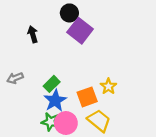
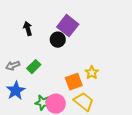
black circle: (69, 13) -> (58, 40), moved
green rectangle: (52, 84) -> (34, 67), moved
blue star: (55, 101) -> (16, 91), moved

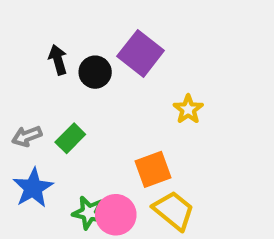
black circle: (58, 40) -> (95, 72), moved
yellow star: (92, 73) -> (188, 109), moved

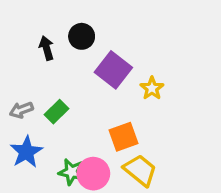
purple square: (141, 53) -> (113, 70), moved
black circle: (95, 72) -> (82, 36), moved

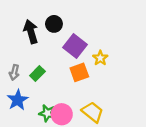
black arrow: (46, 48) -> (31, 32), size x1.5
gray arrow: (21, 110) -> (14, 72), turned -56
orange square: (123, 137) -> (79, 72), moved

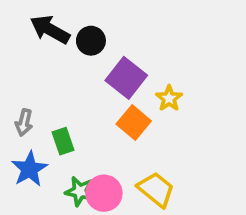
black arrow: (31, 32) -> (50, 30), moved, turned -45
orange square: (79, 72) -> (134, 123), turned -30
green rectangle: (37, 73) -> (63, 141), moved, turned -64

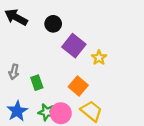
black arrow: (50, 30) -> (16, 17), moved
orange square: (134, 123) -> (78, 86), moved
blue star: (30, 169) -> (17, 111), moved

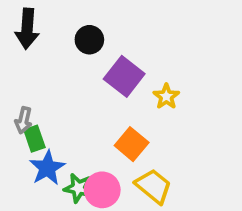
black arrow: (16, 17) -> (27, 29), turned -115
green rectangle: (37, 83) -> (34, 139), moved
blue star: (17, 111) -> (47, 168), moved

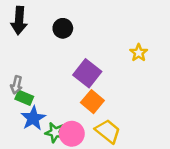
purple square: (124, 76) -> (87, 73), moved
yellow star: (166, 96) -> (139, 53), moved
green rectangle: (34, 139) -> (24, 98), turned -48

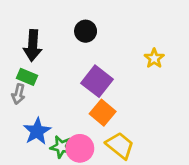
black arrow: (19, 21) -> (33, 45), moved
black circle: (63, 28) -> (86, 31), moved
green rectangle: (24, 98) -> (27, 77), moved

